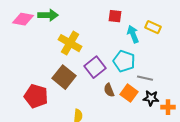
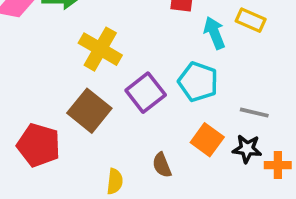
gray line: (145, 78) -> (254, 113), moved
brown semicircle: (109, 90) -> (162, 165), moved

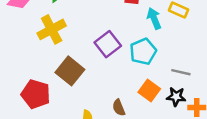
yellow cross: (100, 49) -> (52, 29), moved, turned 32
cyan pentagon: (198, 82) -> (143, 51), turned 30
purple square: (146, 93) -> (108, 44), moved

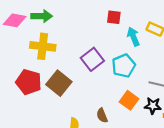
yellow cross: (52, 29) -> (43, 46), turned 35
red pentagon: (36, 94) -> (29, 82), moved

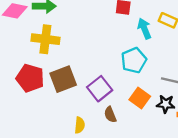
purple square: (92, 59) -> (100, 89), moved
brown square: (59, 83) -> (63, 79), turned 30

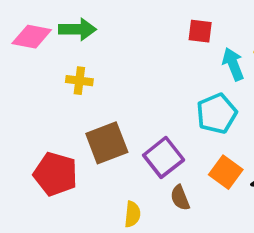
yellow cross: (45, 39) -> (79, 81), size x0.6
red pentagon: (30, 78) -> (55, 174), moved

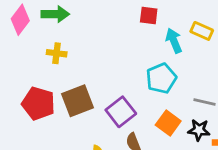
pink diamond: (32, 37) -> (20, 20), turned -64
red pentagon: (55, 174) -> (38, 103), moved

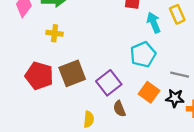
yellow rectangle: (202, 31) -> (177, 14), turned 42

